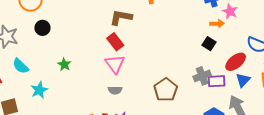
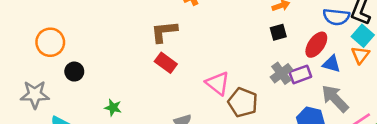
black square: (209, 44) -> (278, 32), turned -32
pink triangle: (115, 64) -> (218, 83), moved
blue triangle: (243, 80) -> (331, 64), turned -42

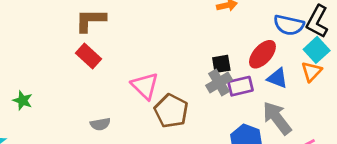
black square: (278, 32) -> (221, 64), moved

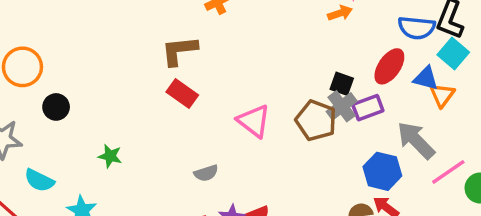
black square: (221, 64) -> (342, 84), turned 36
orange triangle: (311, 72) -> (442, 95), moved
blue triangle: (277, 78) -> (426, 78), moved
brown pentagon: (171, 111) -> (316, 120), moved

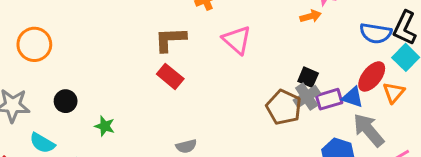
red ellipse: (389, 66) -> (372, 76), moved
blue triangle: (426, 78) -> (353, 97), moved
black circle: (56, 107) -> (66, 101), moved
pink triangle: (254, 121) -> (237, 40), moved

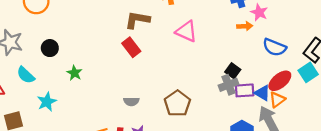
blue semicircle: (376, 33) -> (274, 47), moved
pink triangle: (237, 40) -> (186, 31), turned -30
orange triangle: (394, 92) -> (277, 100), moved
brown pentagon: (284, 107) -> (177, 103), moved

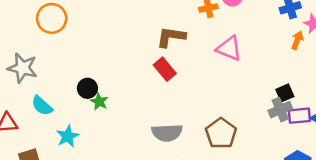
orange arrow: (245, 26) -> (297, 40), turned -64
black circle: (50, 48) -> (87, 88), moved
black square: (233, 71) -> (285, 93), turned 32
gray semicircle: (131, 101) -> (167, 133), size x1.6

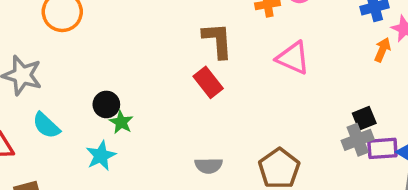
brown L-shape: (171, 37) -> (218, 40), turned 76
gray semicircle: (167, 133) -> (209, 166), size x0.7
cyan star: (68, 136) -> (101, 156), moved

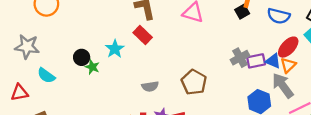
black square: (364, 118) -> (242, 12), moved
cyan star: (101, 156) -> (115, 49), moved

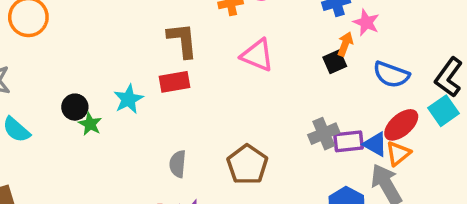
red rectangle: (143, 35) -> (175, 82), turned -60
gray semicircle: (150, 86) -> (178, 164), turned 98

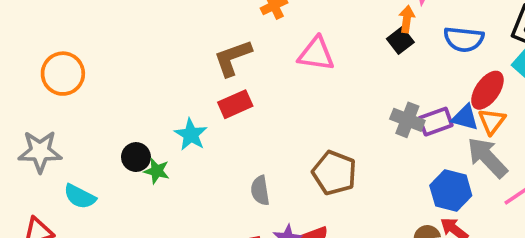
brown L-shape: (182, 40) -> (233, 58), turned -90
gray cross: (324, 134) -> (407, 120), turned -32

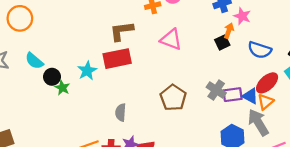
red rectangle: (235, 104) -> (117, 59), size x1.4
brown pentagon: (334, 173) -> (173, 98), moved
cyan semicircle: (80, 196) -> (34, 61), moved

